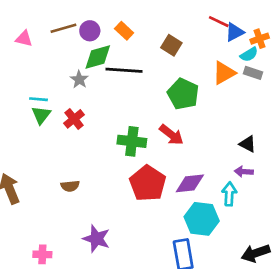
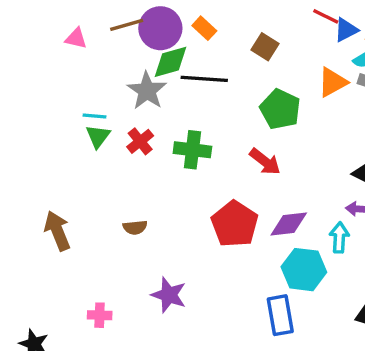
purple circle: (90, 31) -> (160, 28), size x1.6
gray star: (79, 79) -> (147, 91), size x1.6
green cross: (132, 141) -> (192, 150), moved

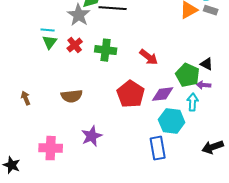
green pentagon: (280, 109) -> (188, 75), moved
brown semicircle: (135, 227) -> (72, 96), size x1.5
brown arrow: (57, 231) -> (26, 98), size x0.6
purple star: (169, 295) -> (92, 136), turned 30
pink cross: (100, 315) -> (51, 148), size x1.6

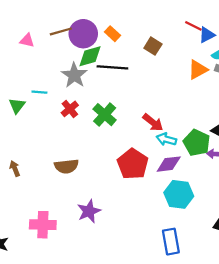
green triangle: (50, 42) -> (17, 106), moved
green cross: (106, 50) -> (105, 115), turned 35
cyan arrow: (193, 102) -> (166, 139), moved, turned -78
blue rectangle: (158, 148) -> (171, 242), moved

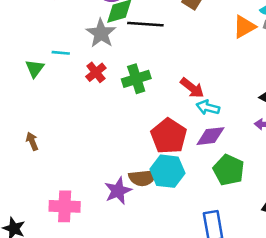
green cross: (105, 115) -> (136, 79), turned 30
green pentagon: (197, 143) -> (229, 170), moved
brown semicircle: (66, 166) -> (143, 178), moved
cyan hexagon: (179, 194) -> (167, 171), moved

